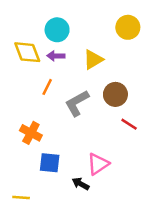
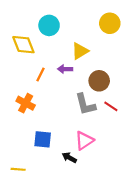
purple arrow: (56, 56) -> (65, 69), moved
gray L-shape: (77, 103) -> (85, 104), moved, turned -75
orange cross: (31, 133) -> (26, 103), moved

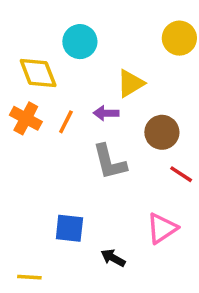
orange cross: (26, 103) -> (26, 118), moved
gray L-shape: (85, 104) -> (110, 162), moved
pink triangle: (84, 141) -> (162, 228), moved

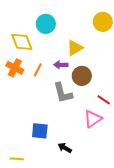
brown circle: (162, 132) -> (82, 76), moved
pink triangle: (162, 228) -> (93, 119), moved

